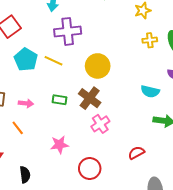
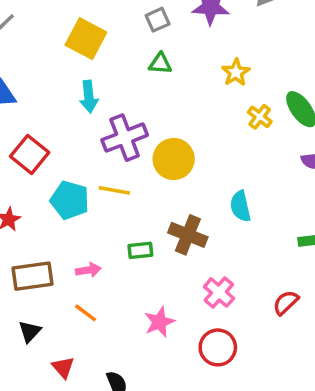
yellow cross: (150, 40) -> (260, 117), turned -32
yellow circle: (98, 66) -> (174, 159), moved
cyan semicircle: (150, 91) -> (240, 206), moved, turned 78
pink cross: (100, 124) -> (219, 292), moved

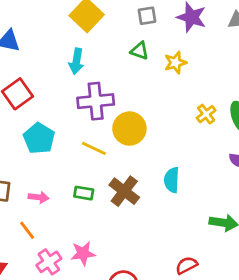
yellow star: (236, 72) -> (175, 63), moved
yellow line: (114, 190) -> (94, 148), moved
pink cross: (219, 292) -> (49, 262), moved

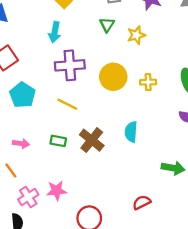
green triangle: (140, 51) -> (107, 25), turned 42
yellow cross: (206, 114) -> (148, 82), moved, turned 35
yellow circle: (129, 129) -> (113, 77), moved

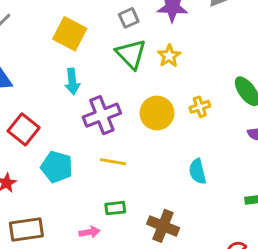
green triangle: (107, 25) -> (131, 54), size x1.6
brown cross: (92, 140) -> (163, 226), moved
pink arrow: (21, 144) -> (90, 232), moved

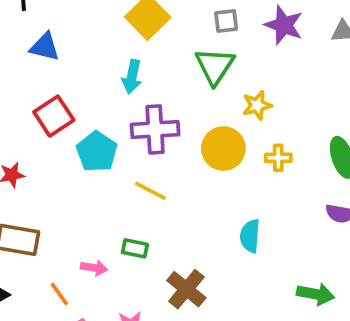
yellow star: (169, 56) -> (257, 105), moved
cyan pentagon: (57, 167) -> (97, 152), moved

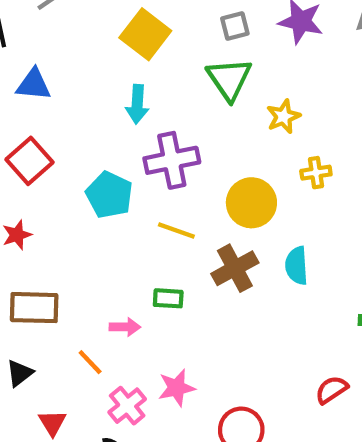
red square: (54, 116) -> (29, 161), moved
yellow circle: (223, 149) -> (251, 203), moved
brown cross: (186, 289) -> (235, 268), moved, turned 30

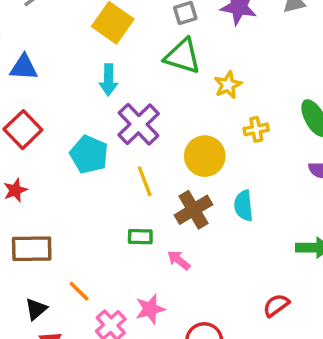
green triangle: (229, 79) -> (182, 56), turned -36
purple cross: (172, 160) -> (139, 124), turned -30
yellow line: (176, 231) -> (145, 181), turned 52
pink arrow: (125, 327) -> (179, 260), moved, turned -140
black triangle: (20, 373) -> (36, 309), moved

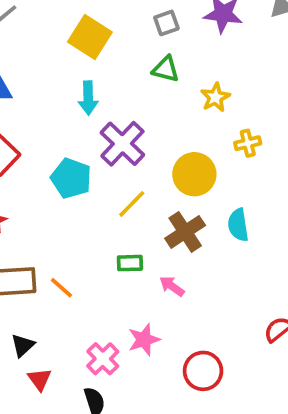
green triangle: (182, 56) -> (166, 69), size x0.7
yellow line: (145, 181) -> (132, 204), turned 68
orange line: (79, 291) -> (61, 288), moved

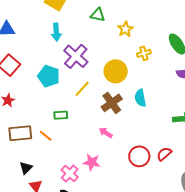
green rectangle: (130, 263) -> (61, 115), moved
pink star: (144, 340) -> (92, 162), turned 30
red circle: (203, 371) -> (139, 156), moved

